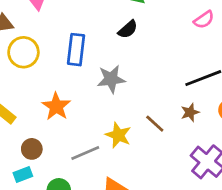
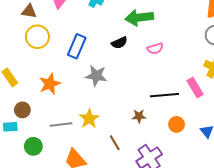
pink semicircle: (204, 20) -> (155, 48), moved
brown star: (190, 112) -> (139, 116), moved
brown line: (155, 124) -> (115, 143), moved

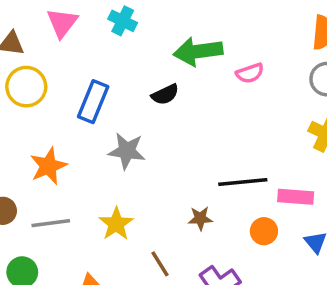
pink semicircle: (155, 48) -> (250, 73), moved
pink rectangle: (195, 87) -> (296, 197), moved, turned -54
gray line: (61, 125) -> (51, 223), moved

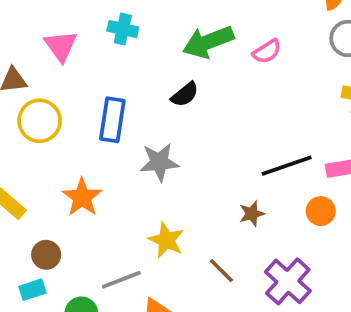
gray line: (51, 223) -> (121, 280), moved

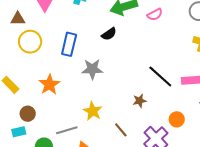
black line: (287, 166) -> (160, 77), turned 56
orange circle: (321, 211) -> (177, 119), moved

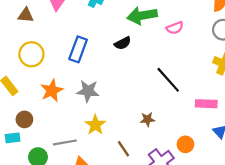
yellow circle: (30, 42) -> (31, 54), moved
gray star: (92, 69) -> (88, 91), moved
black line: (160, 77) -> (168, 80), moved

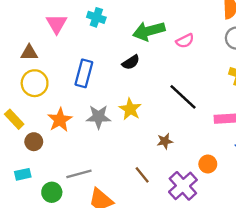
brown triangle: (26, 15) -> (29, 53), moved
brown circle: (24, 119) -> (34, 142), moved
yellow star: (95, 125) -> (130, 109), moved

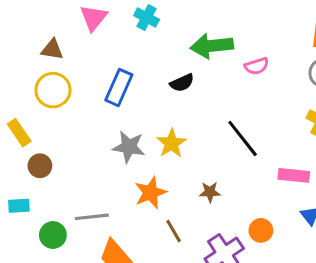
orange star: (60, 120) -> (151, 193), moved

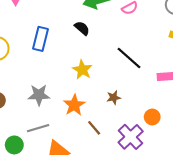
black semicircle: (182, 83) -> (82, 28), turned -105
gray star: (129, 147) -> (39, 95), moved

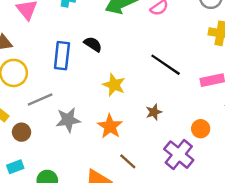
black semicircle: (82, 28) -> (93, 44), moved
gray line: (38, 128) -> (40, 100), moved
brown line: (94, 128) -> (128, 161), moved

